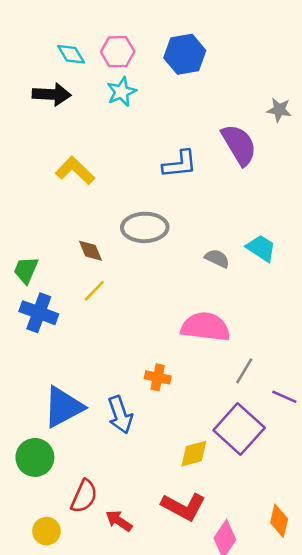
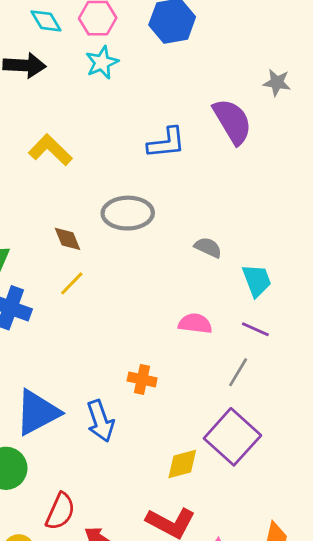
cyan trapezoid: (261, 248) -> (257, 280), moved, turned 36
pink semicircle: (205, 327) -> (195, 323), size x0.6
purple line: (284, 397) -> (255, 329), moved

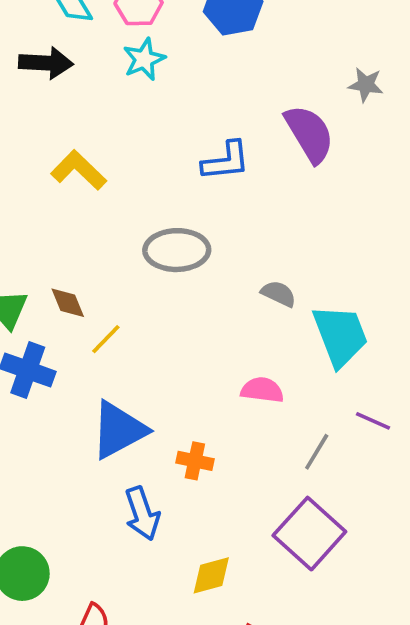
brown diamond: (68, 239) -> (68, 303), moved
cyan trapezoid: (257, 280) -> (340, 335), size x1.5
purple line: (255, 329) -> (373, 421), moved
blue triangle: (37, 412) -> (119, 430), moved
yellow diamond: (182, 464) -> (211, 575), moved

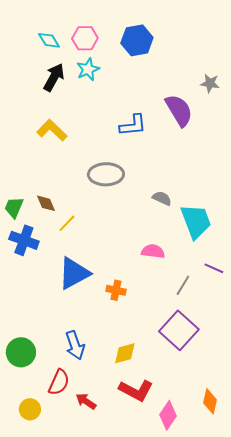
black arrow: (46, 63) -> (54, 77), moved, turned -64
blue arrow: (142, 514) -> (75, 345), moved

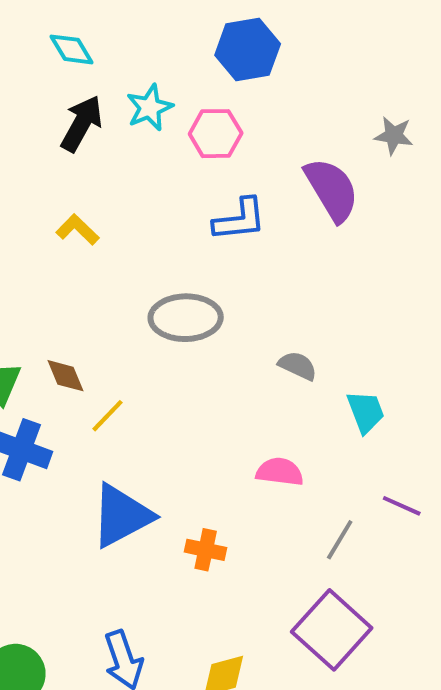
pink hexagon: (85, 38) -> (216, 134), moved
yellow L-shape: (52, 130) -> (78, 230), size x0.7
cyan trapezoid: (196, 221) -> (366, 412), size x0.6

